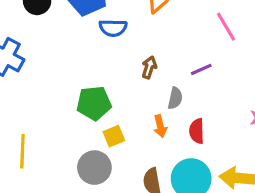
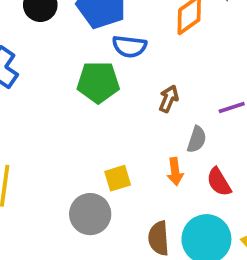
green pentagon: (94, 103) -> (98, 82), moved
red semicircle: (197, 131) -> (219, 182), turned -35

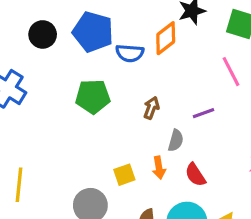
blue semicircle: (129, 46) -> (130, 53), moved
yellow square: (118, 178) -> (124, 175), moved

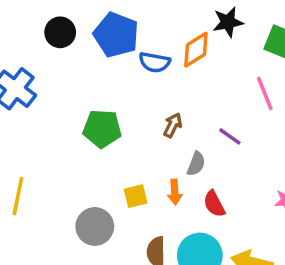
green pentagon: (93, 96) -> (102, 129), moved
purple line: (204, 113) -> (230, 136), turned 50

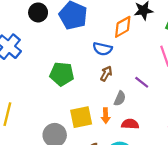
blue semicircle: (155, 62) -> (102, 49), moved
yellow square: (136, 196) -> (81, 117), size x1.5
red semicircle: (214, 204) -> (130, 124), turned 119

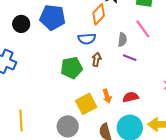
green pentagon: (62, 74) -> (72, 68), moved
gray semicircle: (120, 98) -> (122, 40), moved

